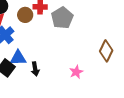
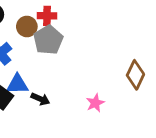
gray pentagon: (62, 18) -> (48, 40), moved
black arrow: (35, 69) -> (40, 99), turned -56

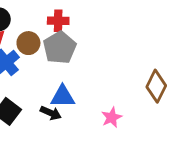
brown circle: (27, 27) -> (28, 43), moved
blue triangle: (17, 84) -> (63, 97), moved

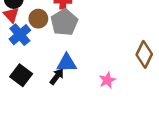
black arrow: (51, 113) -> (57, 76), turned -77

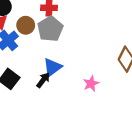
blue triangle: (67, 63) -> (53, 67), turned -36

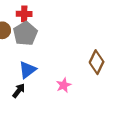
black arrow: (43, 80) -> (19, 91), moved

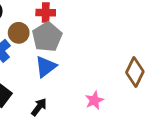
blue triangle: (27, 70) -> (46, 67), moved

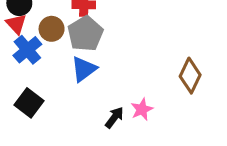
black arrow: (39, 107) -> (114, 117), moved

